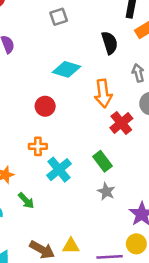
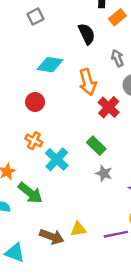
orange cross: (38, 146) -> (34, 141), turned 35
green arrow: (26, 201) -> (30, 193), size x1.5

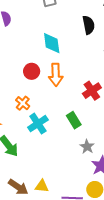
cyan diamond: (50, 65) -> (52, 43), turned 60
orange arrow: (88, 82) -> (56, 75), moved
gray star: (104, 173) -> (87, 147), moved

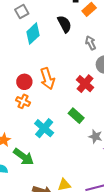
cyan diamond: (52, 43) -> (33, 34), moved, turned 70
orange cross: (23, 103) -> (23, 101), moved

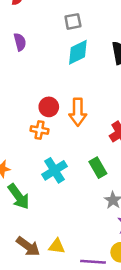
orange cross: (23, 101) -> (40, 130), turned -32

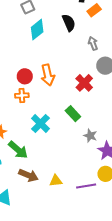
brown arrow: (28, 246) -> (28, 175), moved

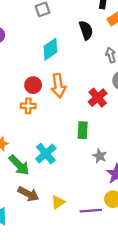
cyan diamond: (37, 30) -> (50, 49), moved
green rectangle: (73, 114) -> (83, 130), turned 42
cyan cross: (40, 124) -> (46, 154), moved
yellow triangle: (56, 181) -> (58, 202), turned -32

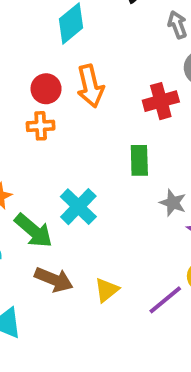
red cross: (98, 98) -> (161, 101), turned 30
purple line: (91, 211) -> (165, 300), turned -30

